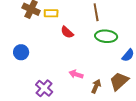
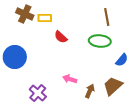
brown line: (96, 12) -> (107, 17), moved
blue circle: (21, 52) -> (15, 57), size x1.5

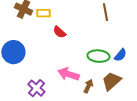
green ellipse: (100, 41) -> (98, 56), moved
pink arrow: (70, 79) -> (68, 74), size x1.5

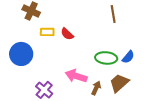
yellow rectangle: (43, 13) -> (47, 32), moved

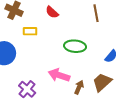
red semicircle: (67, 34) -> (52, 12), moved
green ellipse: (106, 58) -> (75, 46), moved

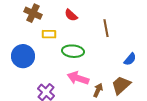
brown line: (96, 13) -> (106, 28), moved
green ellipse: (75, 46) -> (73, 51), moved

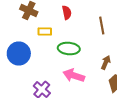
red semicircle: (71, 15) -> (67, 12), turned -144
brown arrow: (98, 90) -> (106, 62), moved

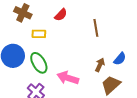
red semicircle: (67, 12) -> (61, 15), turned 56
green ellipse: (69, 48) -> (39, 63), moved, turned 55

